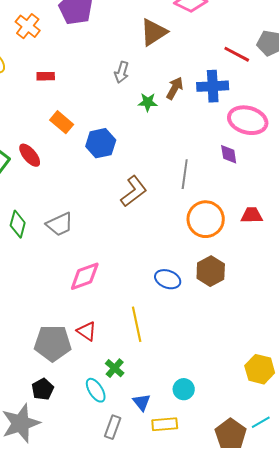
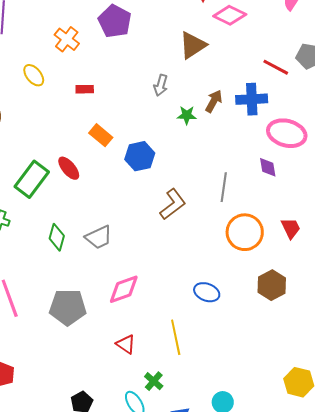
red trapezoid: (252, 215) -> (291, 228), turned 65
brown hexagon: (211, 271) -> (272, 285), moved
gray pentagon: (53, 343) -> (68, 307), moved

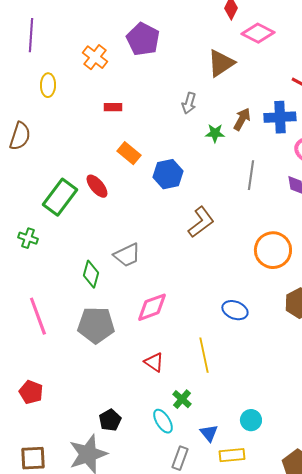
yellow ellipse: (34, 75) -> (48, 85), moved, turned 40
gray line: (224, 187) -> (251, 175), moved
green diamond: (57, 237) -> (91, 274), moved

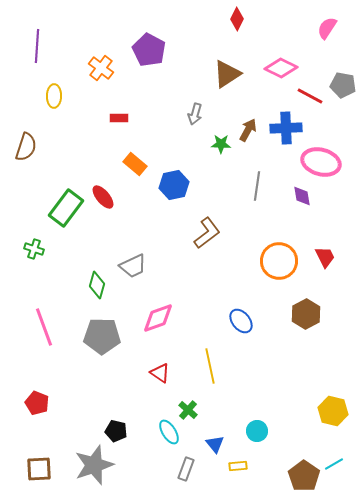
pink diamond: (258, 33) -> (281, 68), moved
blue ellipse: (235, 310) -> (241, 321), turned 30
black pentagon: (110, 420) -> (116, 431), turned -30
yellow rectangle: (232, 455) -> (238, 466), size x0.7

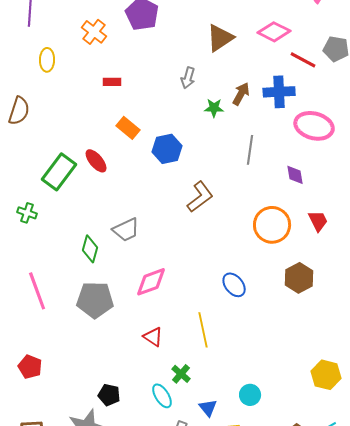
purple diamond: (302, 196) -> (295, 175), moved

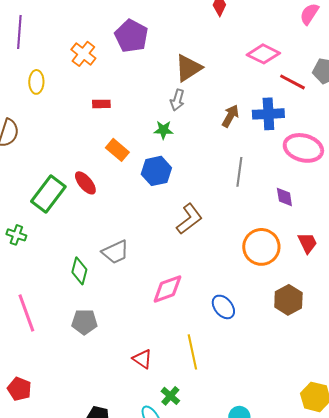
brown triangle: (220, 38) -> (188, 68), moved
green star: (214, 108) -> (163, 130), moved
pink diamond: (151, 282) -> (167, 289), moved
gray pentagon: (95, 300) -> (84, 322), size x0.7

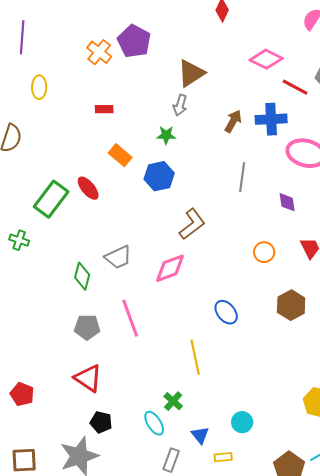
orange cross: (83, 54) -> (99, 52), moved
orange circle: (261, 247) -> (264, 252), size x0.6
pink diamond: (167, 289) -> (170, 268), moved
pink line: (26, 313) -> (130, 318), moved
red triangle: (142, 359) -> (88, 378), moved, size x1.4

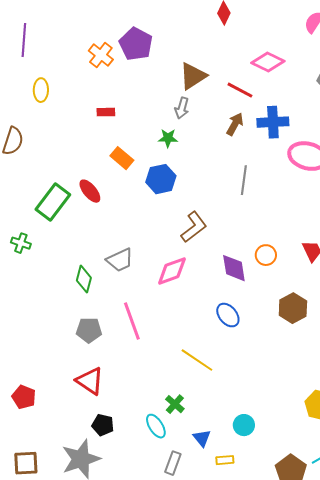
red line: (295, 87) -> (240, 90), moved
purple diamond: (287, 202) -> (234, 268), moved, size x1.4
yellow line: (195, 357) -> (197, 360), turned -44

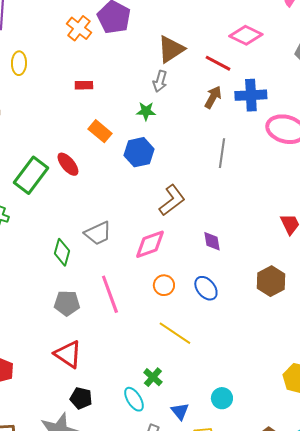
orange circle: (266, 255) -> (164, 285), moved
purple diamond: (234, 268) -> (212, 241), size x0.7

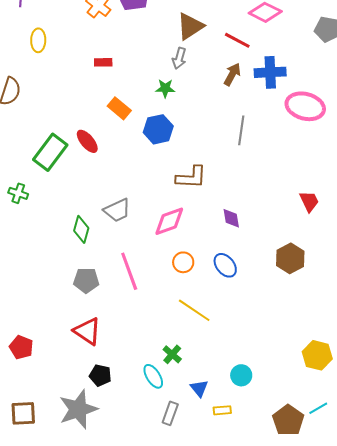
brown L-shape: (172, 200) -> (191, 177), turned 40

